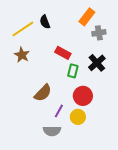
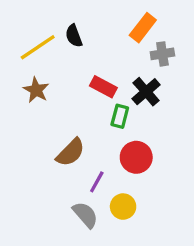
black cross: (97, 63) -> (146, 92), moved
yellow circle: (78, 117) -> (123, 207), moved
gray semicircle: (52, 131) -> (85, 215), turned -132

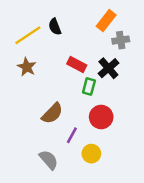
gray semicircle: (85, 215) -> (49, 160), moved

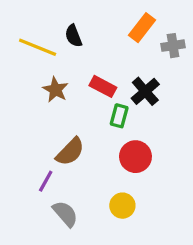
yellow line: (28, 35) -> (38, 47), turned 56
gray cross: (121, 40) -> (173, 46), moved
brown star: (27, 67) -> (55, 90), moved
purple line: (72, 135) -> (46, 181), moved

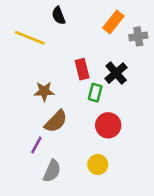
black semicircle: (73, 36) -> (59, 16), moved
red rectangle: (103, 86) -> (82, 69), turned 48
brown star: (55, 90) -> (44, 91), moved, turned -30
gray semicircle: (65, 214) -> (52, 171), turned 65

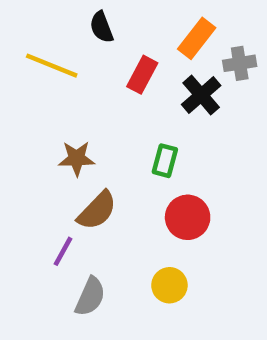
red rectangle: (82, 69) -> (142, 75), moved, turned 42
black cross: (116, 73) -> (201, 95), moved

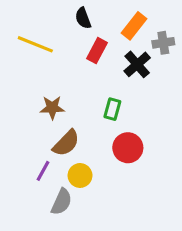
black semicircle: (102, 27) -> (83, 18), moved
yellow circle: (169, 285) -> (80, 175), moved

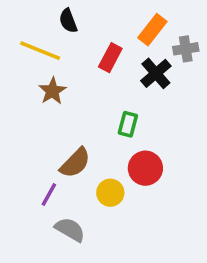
black semicircle: (83, 18) -> (68, 21), moved
brown star: (52, 108) -> (52, 91), moved, turned -30
yellow circle: (80, 175) -> (110, 193), moved
gray semicircle: (62, 202) -> (70, 230), turned -84

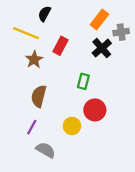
black semicircle: (68, 21) -> (44, 14), turned 49
red rectangle: (110, 58) -> (60, 46), moved
brown semicircle: (75, 163) -> (39, 96), moved, turned 150

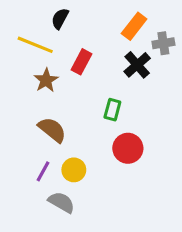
brown semicircle: (39, 96) -> (52, 130), turned 115
yellow circle: (72, 126) -> (74, 170), moved

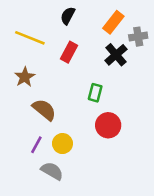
black semicircle: (60, 19) -> (68, 16), moved
brown star: (46, 80) -> (25, 77), moved

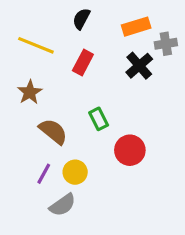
orange rectangle: (113, 22) -> (136, 27), turned 35
green rectangle: (95, 93) -> (99, 119), moved, turned -42
gray semicircle: (52, 171) -> (63, 205), turned 115

